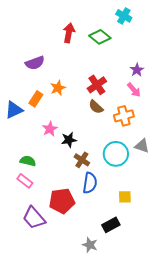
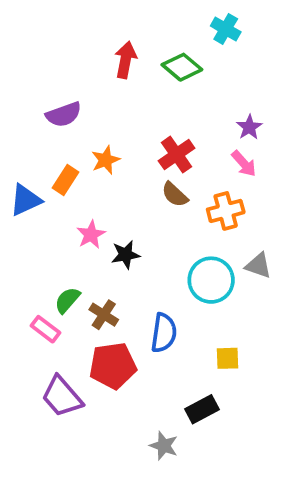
brown cross: (82, 160) -> (104, 315), moved
green semicircle: (28, 161) -> (67, 300), moved, turned -63

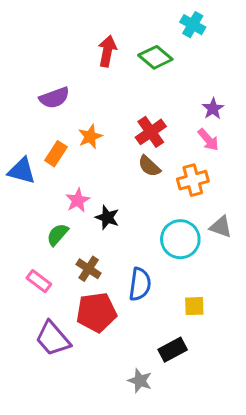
blue triangle: (25, 200) -> (22, 171), turned 40
black star: (126, 255) -> (107, 217), turned 30
green semicircle: (67, 300) -> (57, 235), moved

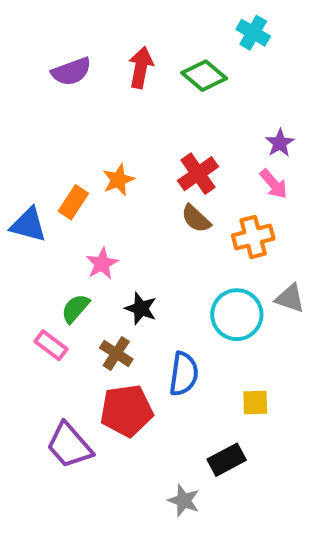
purple semicircle: (54, 98) -> (71, 72), moved
black star: (107, 217) -> (141, 309), moved
pink rectangle: (39, 281) -> (51, 345), moved

